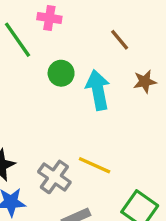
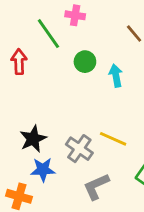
cyan arrow: (98, 90) -> (116, 76), size x0.7

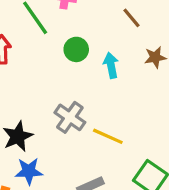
gray cross: (79, 149) -> (70, 117), moved

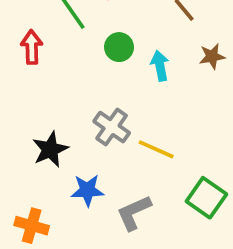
blue star: (29, 171) -> (87, 190), moved

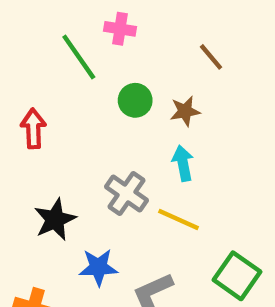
red arrow: (32, 47) -> (33, 128), moved
brown star: (212, 56) -> (185, 111), moved
cyan arrow: (160, 66) -> (183, 163), moved

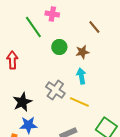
blue star: (98, 267) -> (28, 125), moved

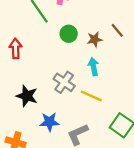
brown line: (94, 27) -> (117, 30), moved
black star: (22, 102) -> (27, 96), turned -30
blue star: (28, 125) -> (49, 122), moved

